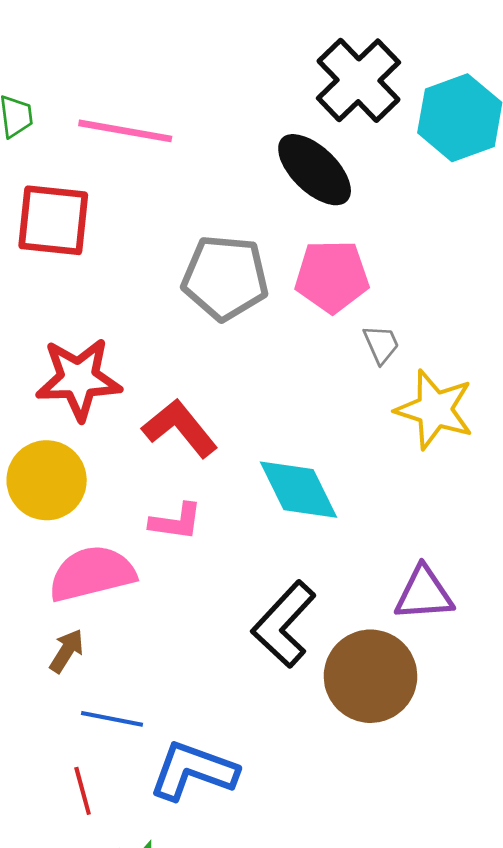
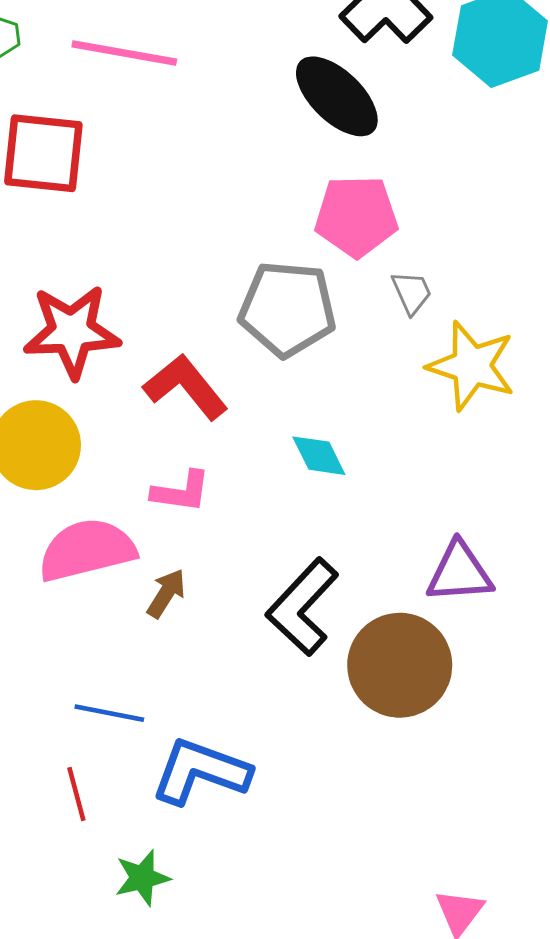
gray pentagon: (225, 278) -> (287, 309), moved
cyan diamond: (299, 490) -> (319, 456), size x0.6
brown arrow: (67, 651) -> (166, 593), moved

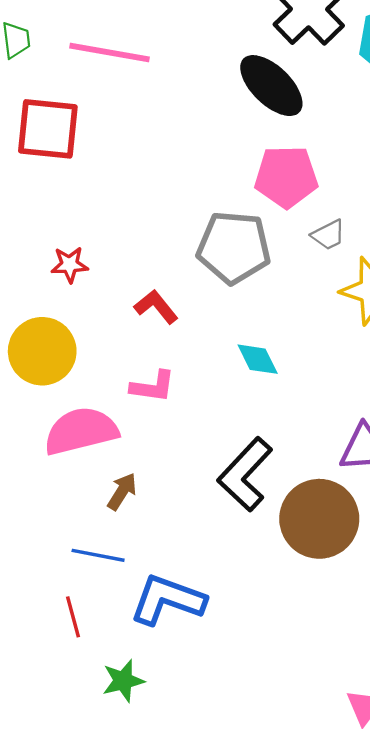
gray trapezoid: (412, 292) -> (328, 235), turned 87
red star: (72, 331) -> (70, 265), size x0.5
red L-shape: (186, 387) -> (156, 307), size x0.7
brown arrow: (166, 593) -> (122, 491), moved

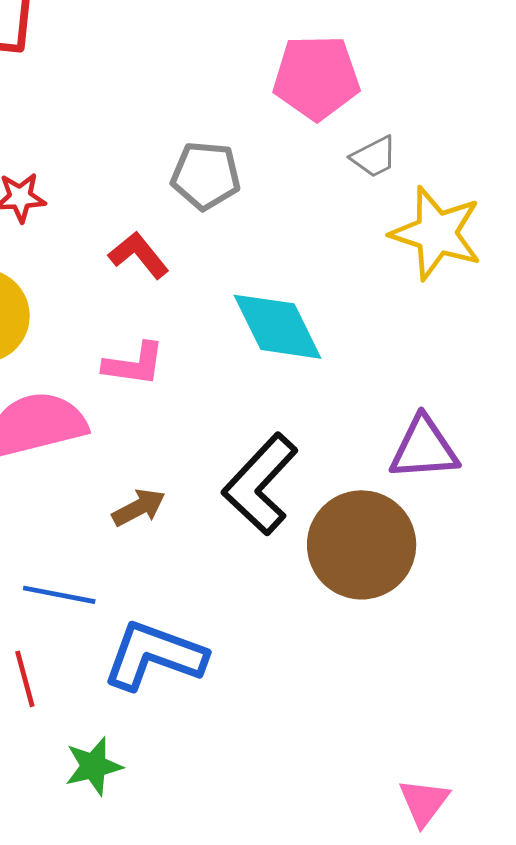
gray pentagon: (234, 247) -> (206, 176), moved, size x0.7
cyan diamond: (258, 359) -> (277, 327), size x1.6
brown arrow: (122, 491) -> (139, 508), moved, turned 30

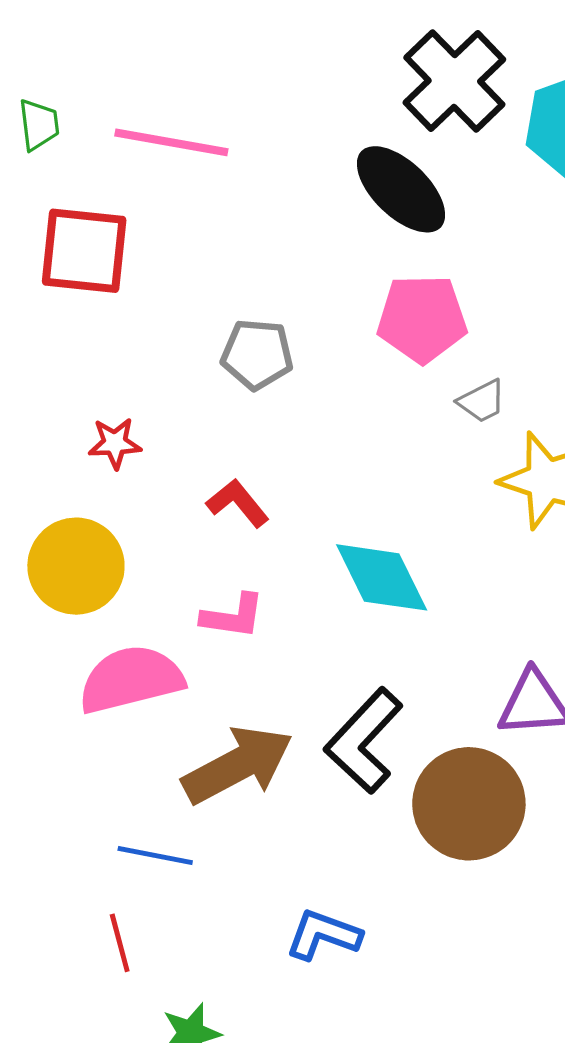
gray pentagon: (206, 176) -> (257, 354), moved
brown arrow: (139, 508) -> (238, 765), size x2.0
blue L-shape: (154, 656) -> (323, 935), moved, size x0.7

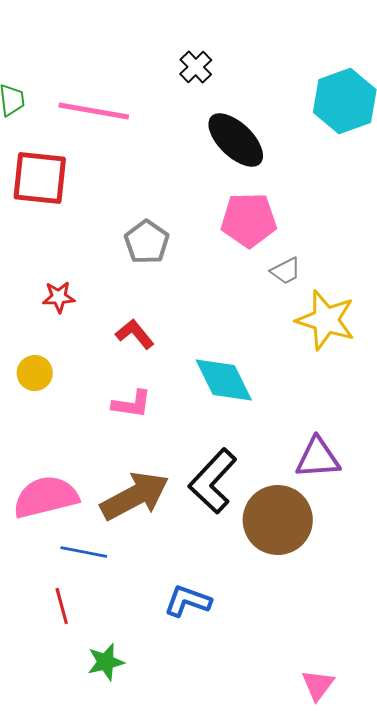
black cross: (454, 81) -> (196, 67), moved, size x0.5
gray pentagon: (257, 354) -> (147, 242), turned 30
yellow circle: (76, 566) -> (35, 373), size x0.6
pink semicircle: (131, 679) -> (46, 497), moved

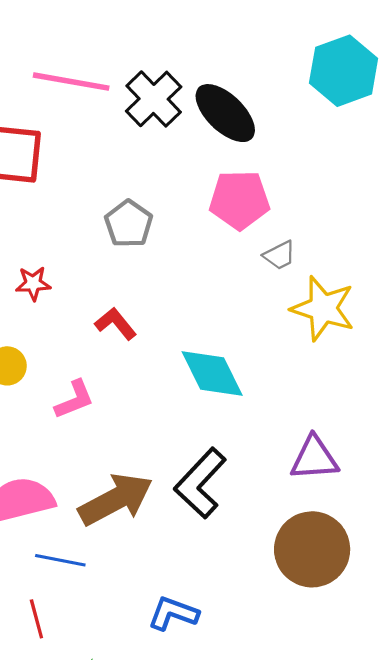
black cross: (196, 67) -> (154, 99), moved, size x1.6
pink L-shape: (132, 404) -> (74, 400), moved, turned -30
brown circle: (278, 520) -> (312, 549), moved

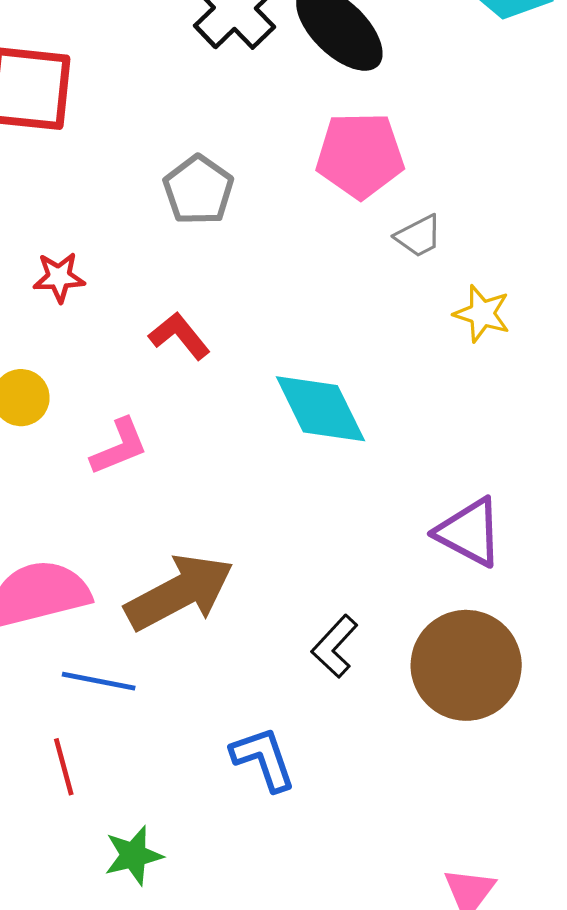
yellow star: (323, 308) -> (482, 314), size x0.6
purple triangle: (314, 458) -> (469, 532), turned 32
black L-shape: (200, 483) -> (335, 646), moved, size x0.6
blue L-shape: (173, 613) -> (263, 759), turned 51

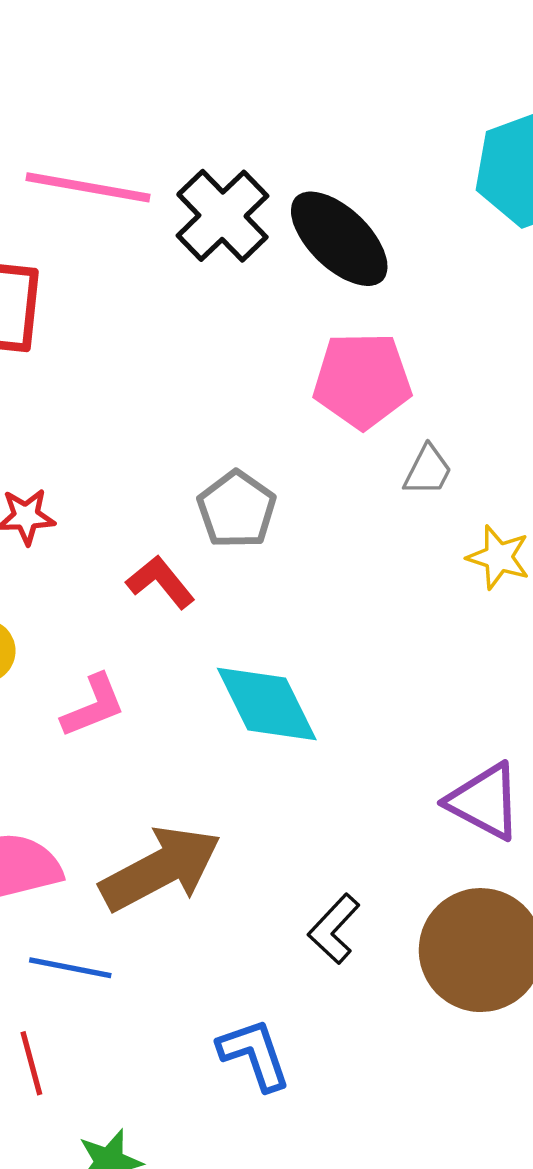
gray pentagon: (198, 190) -> (237, 509), moved
gray trapezoid: (419, 236) -> (428, 471), turned -36
cyan diamond: (320, 409) -> (267, 704), moved

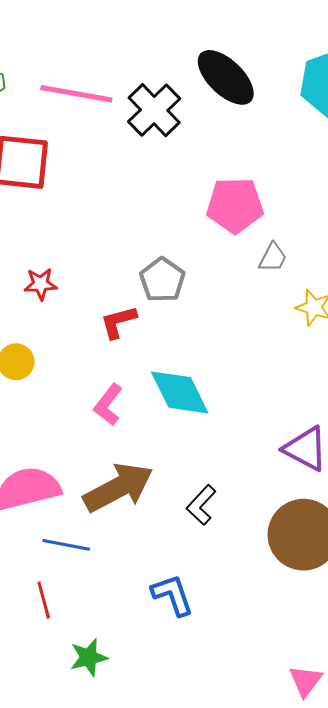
black ellipse: (339, 239) -> (226, 77), moved
red L-shape: (161, 582) -> (118, 322), turned -66
pink L-shape: (93, 706) -> (108, 405), moved, turned 150
black L-shape: (334, 929) -> (201, 505), moved

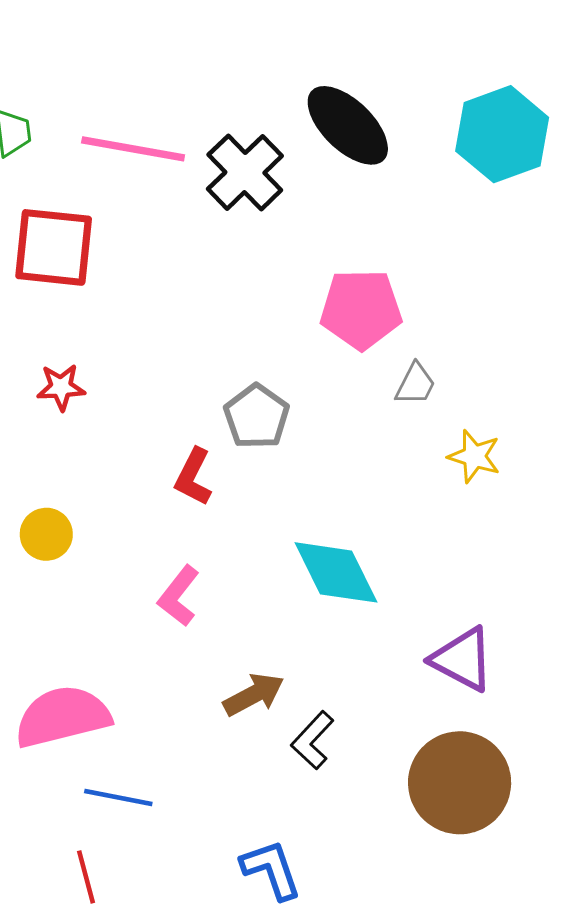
red star: (41, 284) -> (61, 387), moved
red L-shape: (118, 322) -> (193, 477), turned -48
cyan diamond: (180, 392) -> (336, 572), moved
brown arrow: (118, 488) -> (254, 695), moved, size x0.6

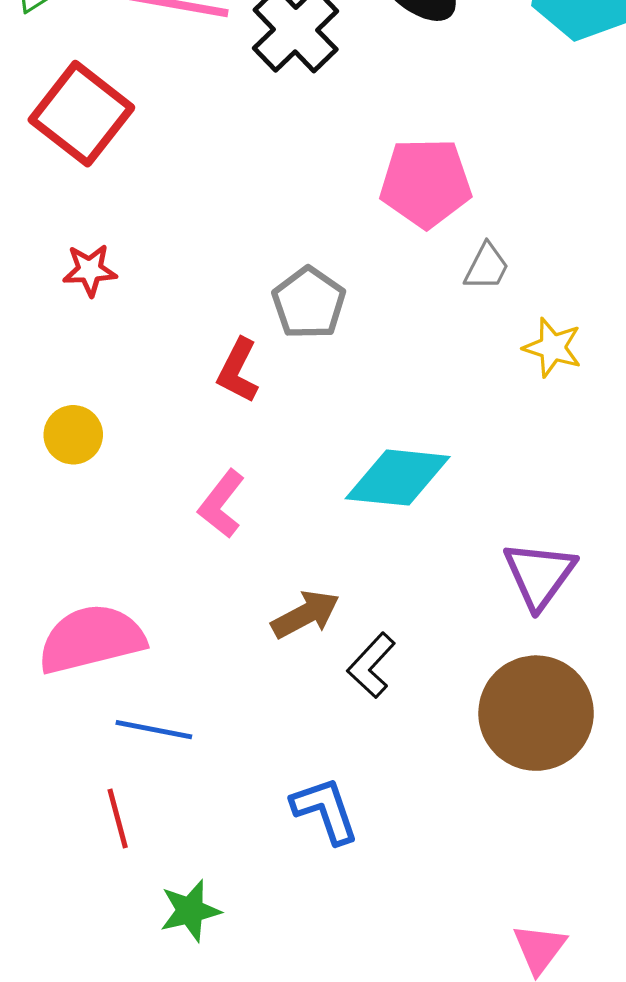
red square: (54, 247) -> (81, 114), turned 32
cyan diamond: (336, 572) -> (398, 478), turned -58
purple triangle: (462, 659) -> (539, 575), turned 38

